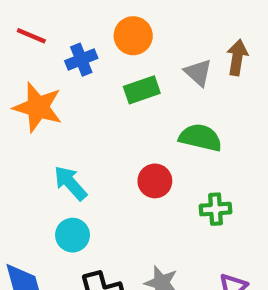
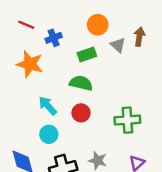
orange circle: (133, 36) -> (98, 25), moved
green semicircle: (200, 138) -> (81, 83), moved
red circle: (155, 181) -> (81, 113), moved
green cross: (216, 209) -> (127, 120), size x1.5

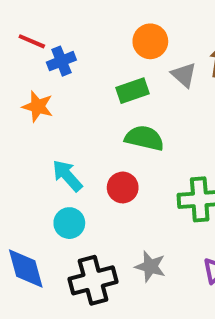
blue cross: (54, 38) -> (61, 61), moved
orange star: (30, 64) -> (38, 106), size x0.7
green semicircle: (81, 83) -> (144, 138), moved

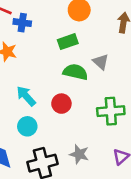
blue cross: (61, 61) -> (22, 23), turned 30
gray triangle: (184, 75) -> (101, 62), moved

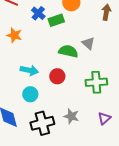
blue cross: (22, 23) -> (38, 13), moved, turned 32
green rectangle: (68, 42) -> (56, 20), moved
cyan arrow: (26, 96) -> (29, 70), turned 144

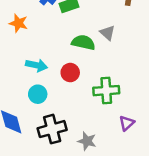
green cross: (96, 82) -> (106, 91), moved
gray star: (71, 116) -> (87, 141), moved

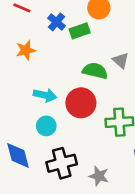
orange star: (18, 23) -> (26, 50), turned -30
red circle: (70, 73) -> (81, 103), size x1.5

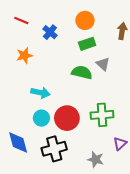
green rectangle: (80, 31) -> (87, 44), moved
red circle: (81, 103) -> (67, 118), moved
gray star: (99, 176) -> (96, 159), moved

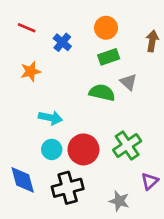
green cross: (102, 115) -> (127, 145), turned -30

